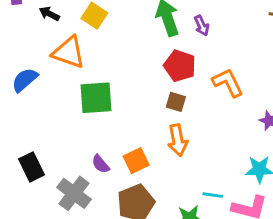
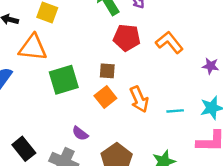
brown square: (176, 102) -> (107, 71), moved
orange square: (136, 161) -> (105, 97), moved
cyan line: (213, 195) -> (175, 111), moved

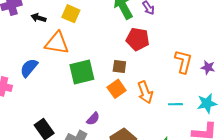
orange L-shape: (169, 42) -> (183, 62), moved, turned 50
purple semicircle: (80, 133) -> (93, 119), turned -88

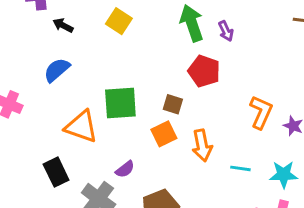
black arrow: (38, 18) -> (63, 25), moved
orange triangle: (57, 43) -> (81, 127), moved
blue semicircle: (29, 68) -> (57, 70), moved

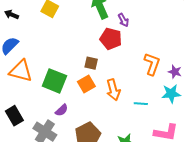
purple arrow: (226, 31) -> (123, 20), moved
green square: (120, 103) -> (54, 81), moved, turned 30
orange triangle: (81, 127) -> (21, 71), moved
cyan star: (284, 175) -> (171, 94), moved

